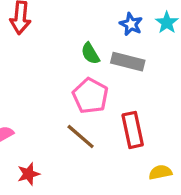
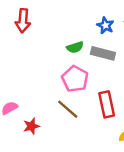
green semicircle: (90, 53) -> (75, 47), turned -77
red star: (28, 174) -> (31, 126), moved

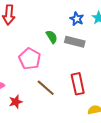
green semicircle: (75, 47) -> (52, 37), turned -104
pink pentagon: (75, 79) -> (30, 59), moved

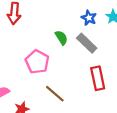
gray rectangle: (75, 42) -> (87, 43), turned 30
red rectangle: (78, 84) -> (98, 78), moved

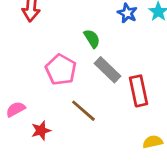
gray rectangle: (87, 43) -> (107, 70), moved

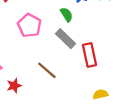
green semicircle: (92, 39) -> (67, 15), moved
pink pentagon: (61, 70) -> (29, 25), moved

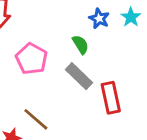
brown line: (47, 70) -> (36, 119), moved

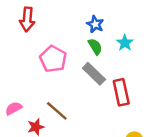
cyan star: (131, 17) -> (125, 43), moved
blue star: (99, 19) -> (95, 24), moved

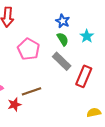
red rectangle: (121, 92) -> (84, 76), turned 35
brown line: (57, 111) -> (32, 91), turned -60

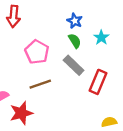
brown line: (32, 91) -> (40, 84), moved
red star: (14, 104) -> (21, 113), size x1.5

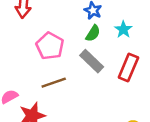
green semicircle: (75, 41) -> (93, 33), turned 64
red rectangle: (98, 82) -> (128, 67), moved

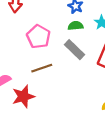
green semicircle: (93, 33) -> (76, 26), turned -128

